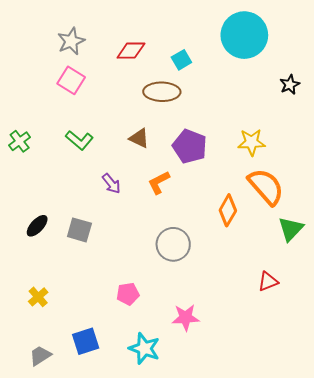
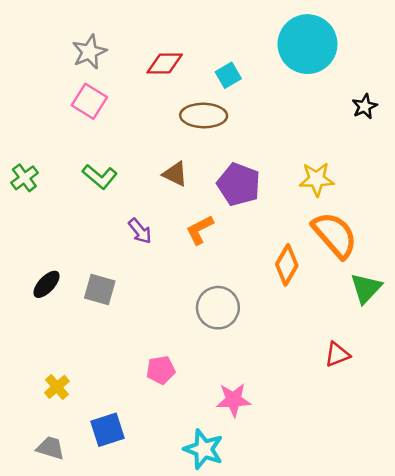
yellow cross: (38, 297) -> (57, 387), moved
cyan star: (144, 348) -> (204, 449), moved
gray trapezoid: (40, 356) -> (50, 448), turned 50

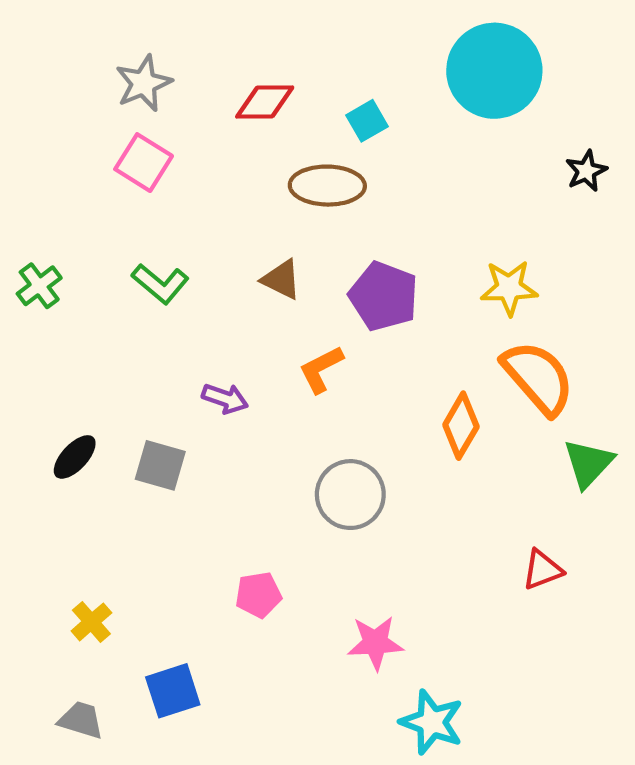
purple arrow: (140, 231) -> (225, 399), moved, turned -32
cyan star: (204, 449) -> (432, 722), moved

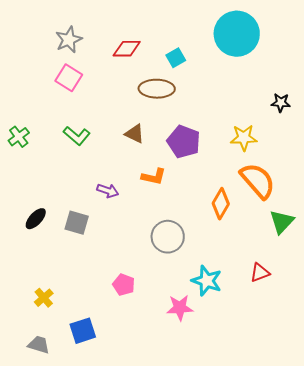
black star: (586, 171) -> (281, 103), moved, turned 30
orange L-shape: (321, 369) -> (154, 177), turned -140
pink pentagon: (258, 595) -> (124, 285), turned 30
cyan star: (432, 722) -> (207, 281), moved

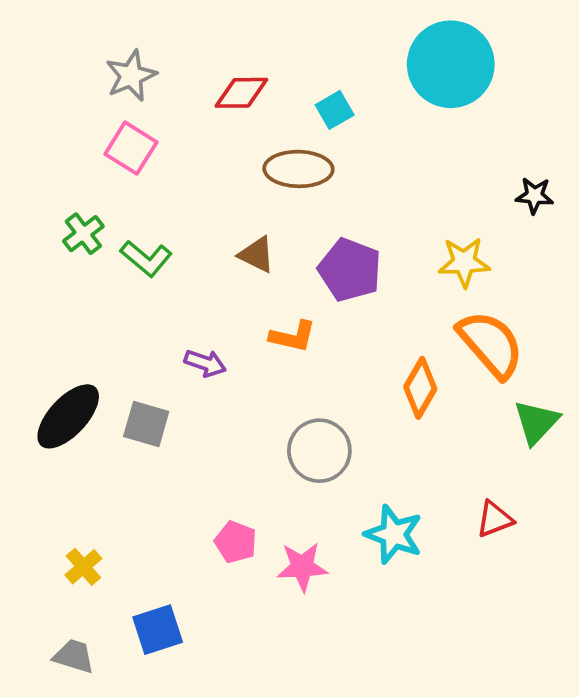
green cross: (19, 137) -> (83, 234), moved
black ellipse: (36, 219) -> (68, 416), size x1.6
pink star: (180, 308) -> (302, 567), moved

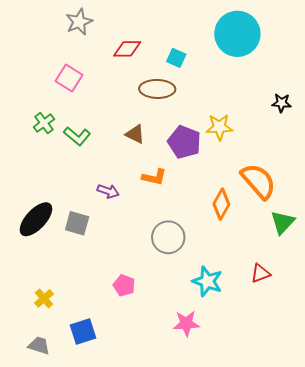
gray star: (131, 76) -> (79, 22), moved
cyan square: (335, 110) -> (176, 58), turned -36
yellow star: (464, 262) -> (219, 127), moved
pink star: (302, 567) -> (186, 323), moved

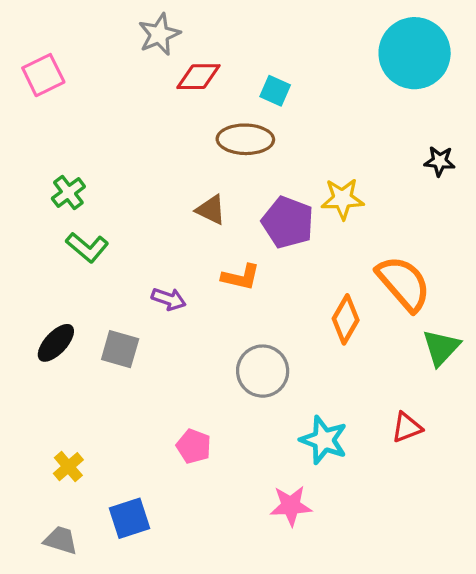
gray star: (79, 22) -> (159, 34), moved
cyan circle: (237, 34) -> (415, 53), moved
pink square: (69, 78) -> (43, 75), moved, turned 32
green L-shape: (77, 136) -> (87, 247), moved
black ellipse: (36, 219) -> (56, 343), size x0.7

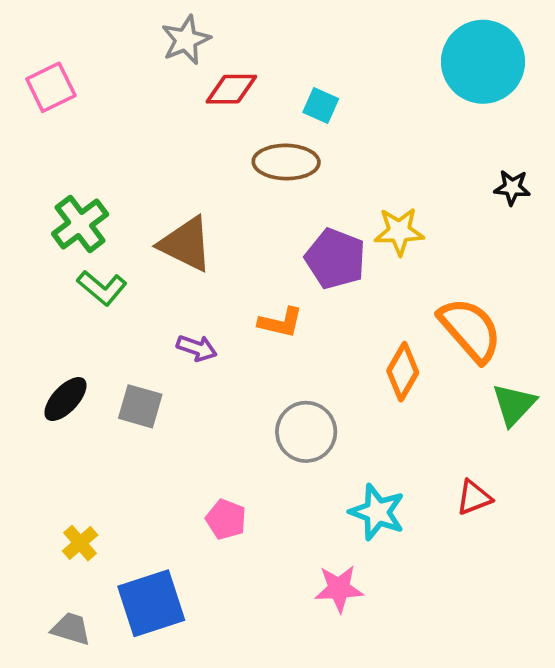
green cross: (68, 193) -> (80, 224), size x1.4
brown triangle: (211, 210) -> (186, 244), moved, size x1.6
blue square: (129, 518) -> (151, 603), size x1.4

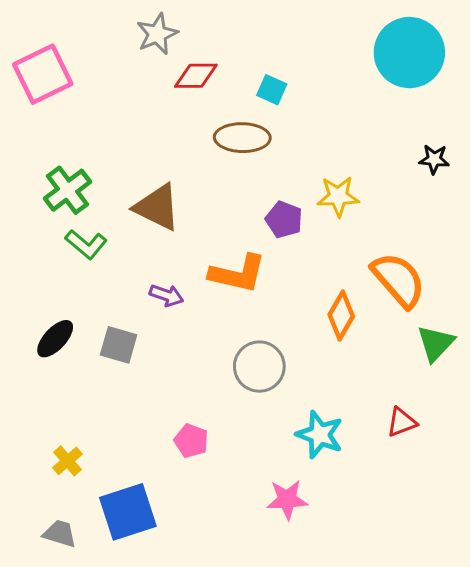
pink square: (51, 87) -> (43, 74), size x1.4
purple pentagon: (335, 259) -> (284, 220), size x0.7
orange L-shape: (281, 322) -> (238, 274), size x1.5

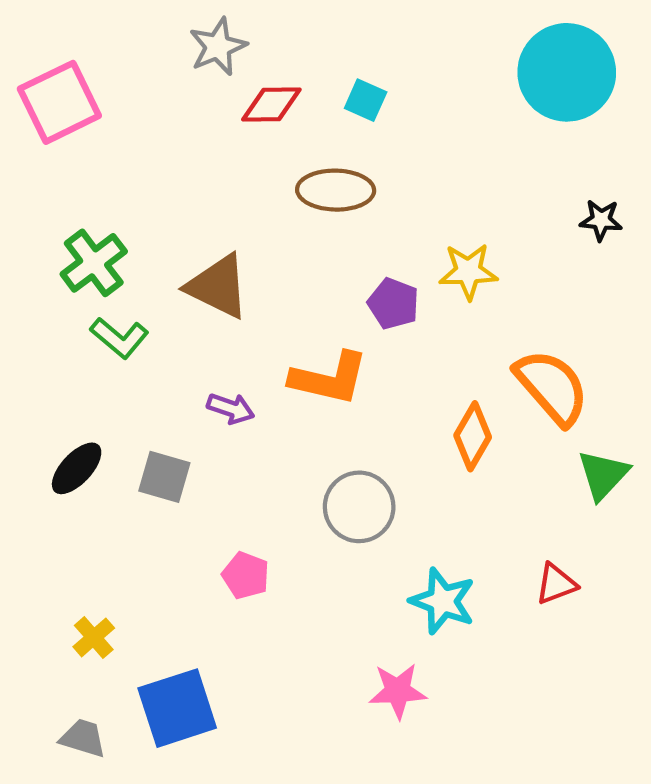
cyan square: (272, 90) -> (366, 100), moved
pink pentagon: (191, 441) -> (246, 575), moved

